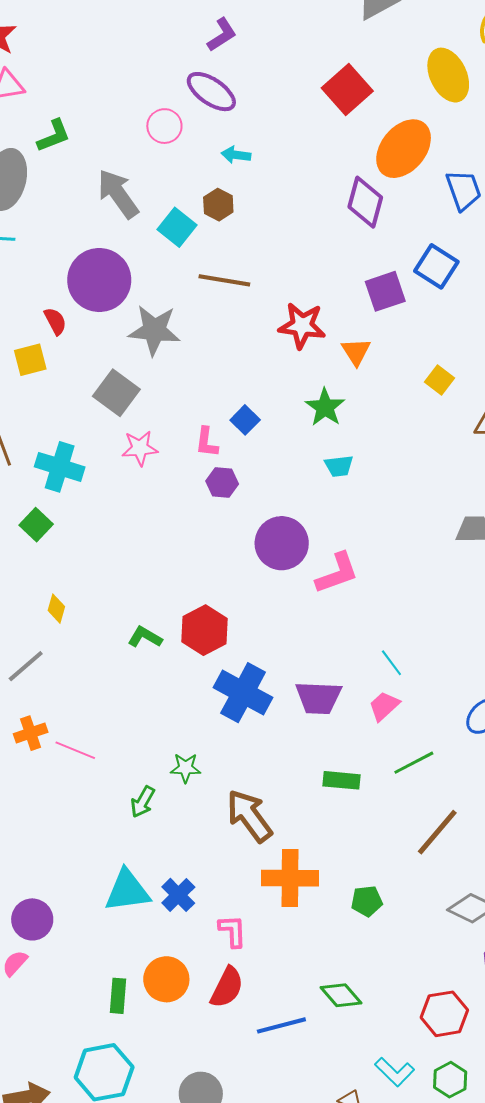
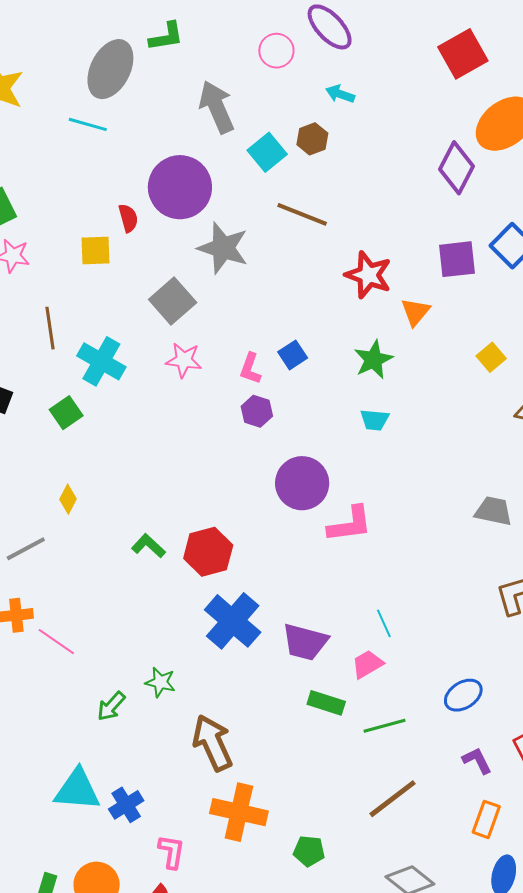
green rectangle: (342, 780) -> (326, 703), moved

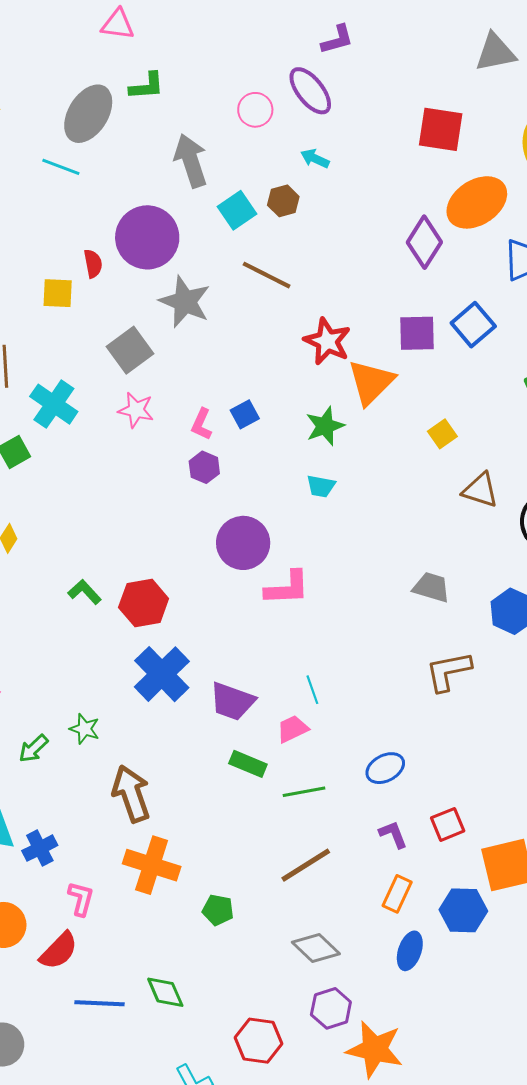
red square: (463, 54) -> (441, 129), turned 33
orange triangle: (416, 312) -> (371, 382), size x1.6

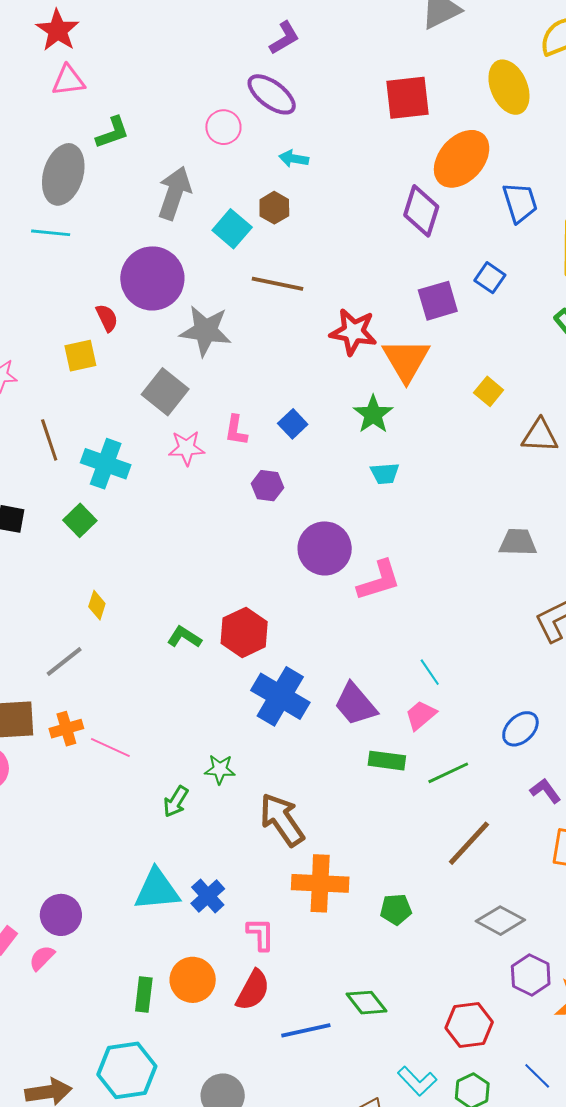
gray arrow: (191, 161) -> (174, 193), turned 52
blue square: (473, 325) -> (490, 278), size x0.7
pink L-shape: (202, 424) -> (236, 430), moved
purple trapezoid: (232, 701) -> (355, 704), turned 45

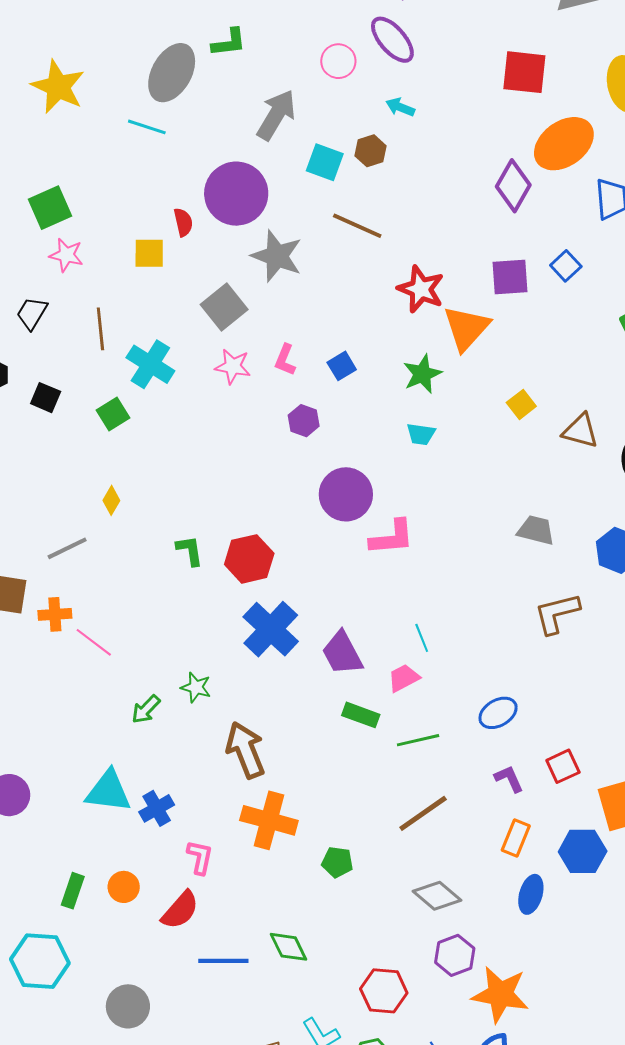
cyan square: (232, 229) -> (325, 162), turned -33
yellow square: (489, 391) -> (521, 404), moved
green L-shape: (184, 637) -> (190, 551), turned 36
orange circle: (193, 980) -> (124, 887), size x0.7

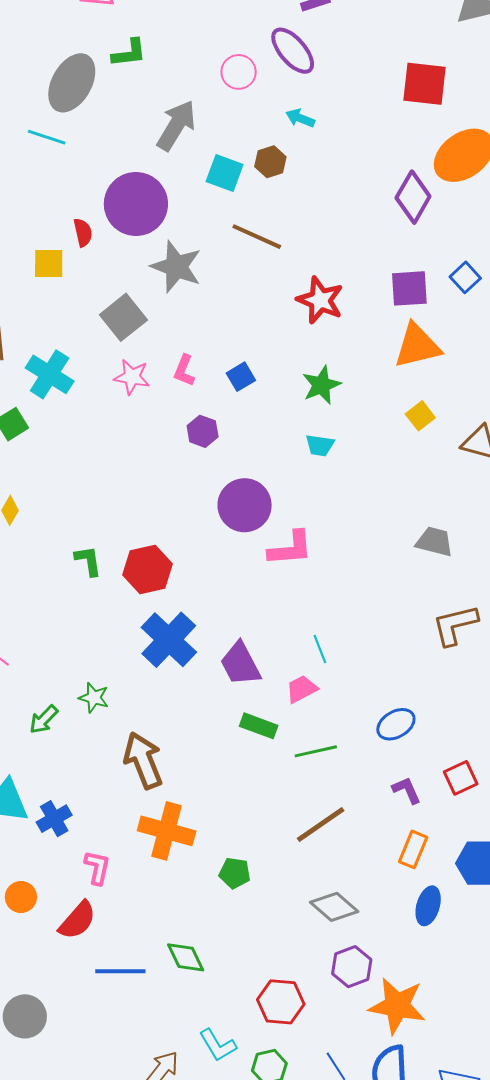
orange triangle: (466, 328) -> (417, 346), moved, turned 34

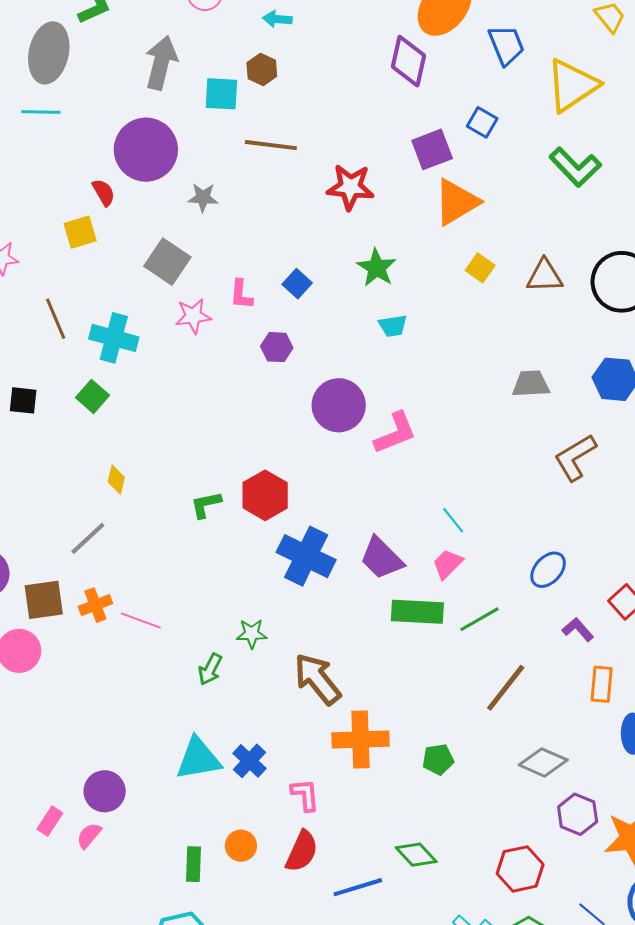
gray star: (176, 267) -> (203, 198), size x0.6
green L-shape: (88, 561) -> (206, 505), turned -76
green rectangle: (259, 726) -> (417, 612), size x1.4

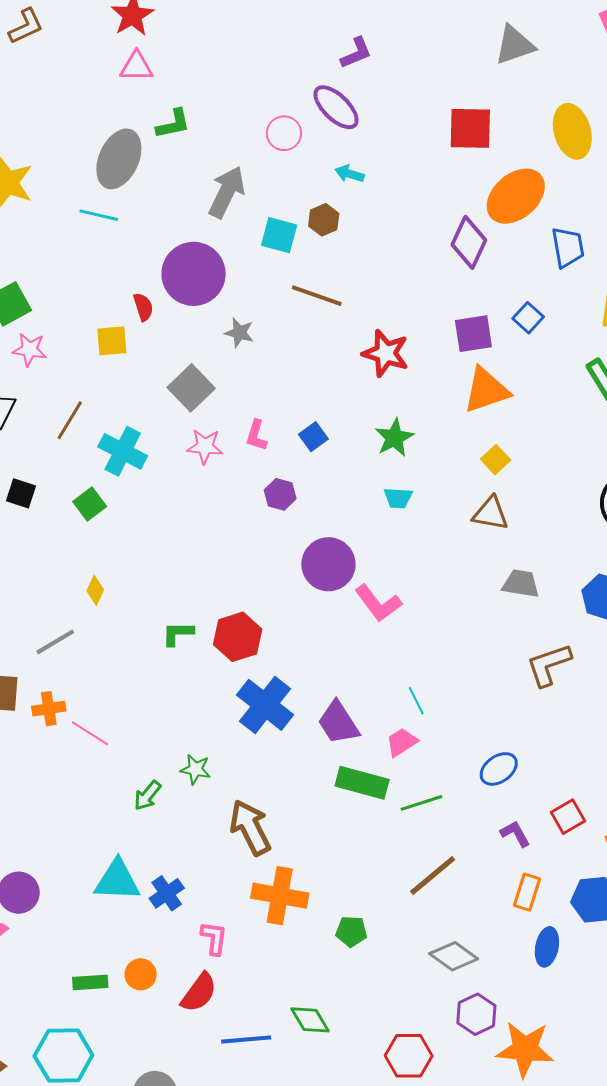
brown triangle: (545, 276) -> (491, 513), moved
brown line: (56, 319) -> (70, 420), turned 42
pink L-shape: (395, 433) -> (378, 603), turned 63
green rectangle: (193, 864) -> (90, 982), turned 72

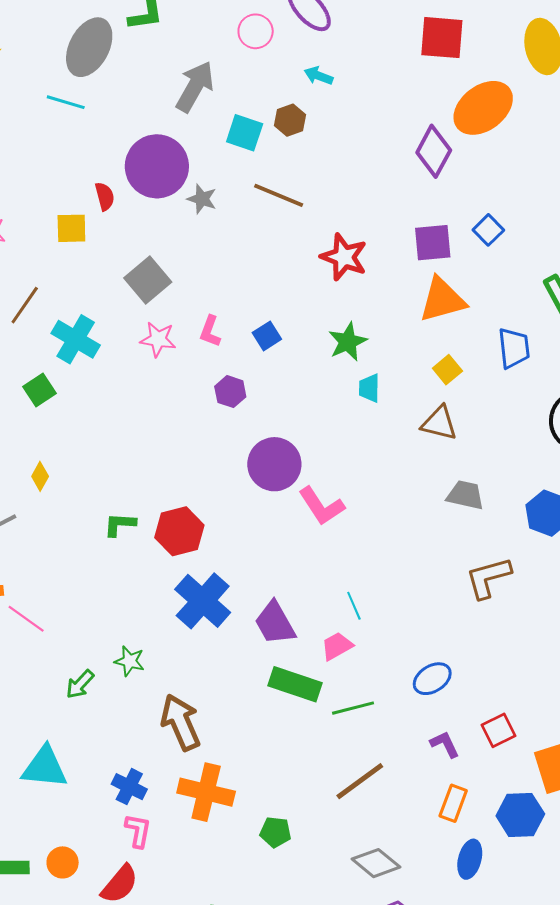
blue trapezoid: (568, 247) -> (514, 348), moved
gray star: (239, 333) -> (202, 199), moved
cyan trapezoid: (398, 498) -> (369, 388), moved, turned 84
blue cross: (167, 893) -> (129, 787), moved, turned -32

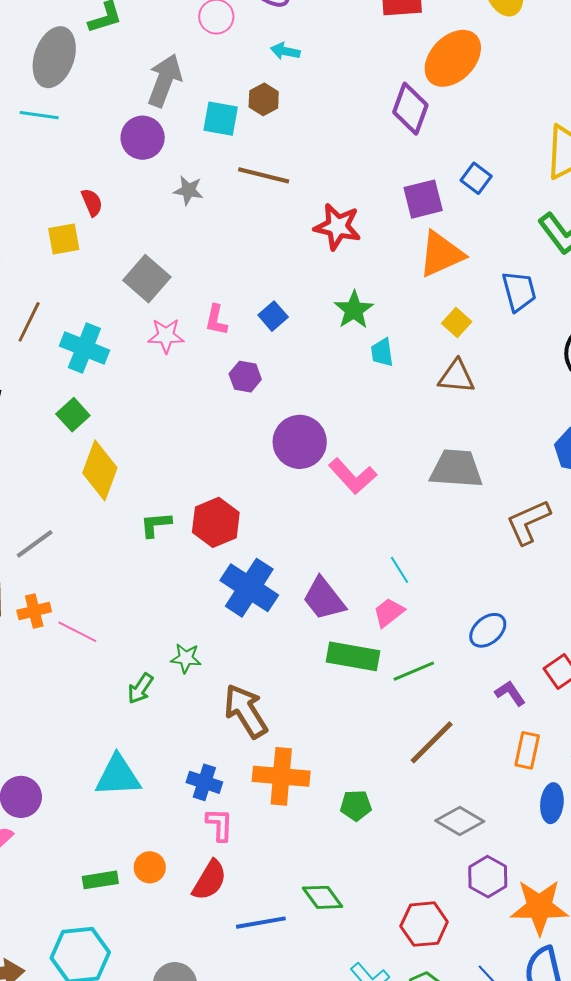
purple circle: (157, 166) -> (143, 138), moved, size x0.7
green square: (40, 390) -> (73, 415), moved
yellow diamond: (40, 476) -> (100, 470), moved, size x2.0
gray trapezoid: (465, 495) -> (456, 469), moved, size x1.4

